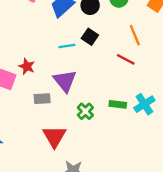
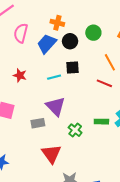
black square: (90, 37) -> (72, 67), turned -32
red star: (27, 66) -> (20, 75), moved

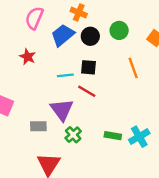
red star: (20, 75) -> (28, 57), moved
red line: (104, 83) -> (87, 91), moved
green cross: (75, 130) -> (73, 135), moved

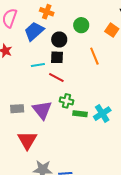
black circle: (90, 36) -> (59, 40), moved
purple triangle: (62, 110) -> (42, 110), moved
green cross: (73, 135) -> (66, 101), moved, turned -32

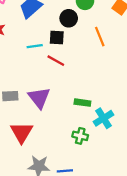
black circle: (59, 40) -> (69, 18), moved
green cross: (66, 101) -> (80, 136), moved
cyan cross: (102, 114) -> (103, 118), moved

